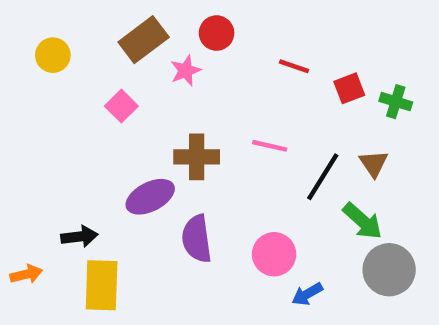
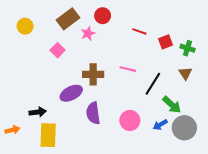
brown triangle: (374, 164) -> (185, 73), moved
blue arrow: (307, 294) -> (160, 125), moved

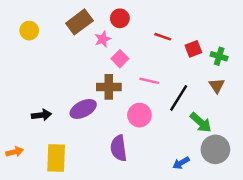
pink square: (58, 50) -> (120, 59), moved
black arrow: (38, 112) -> (41, 115), moved
purple semicircle: (93, 113) -> (119, 148), moved
pink circle: (130, 120) -> (139, 115), moved
blue arrow: (160, 125) -> (181, 163), moved

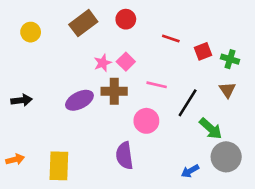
pink star: (103, 39) -> (103, 63), moved
purple ellipse: (83, 109) -> (79, 100), moved
black arrow: (41, 115) -> (22, 100), moved

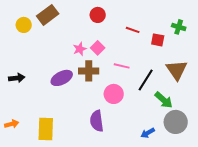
brown rectangle: (83, 23) -> (48, 15), moved
red square: (203, 51) -> (158, 40), turned 32
green cross: (230, 59) -> (179, 27), moved
brown triangle: (227, 90) -> (177, 70), size x1.6

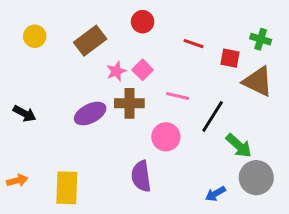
brown rectangle: (48, 15) -> (90, 41), moved
brown triangle: (177, 70) -> (258, 81), moved, turned -30
black arrow: (17, 78) -> (25, 114), turned 35

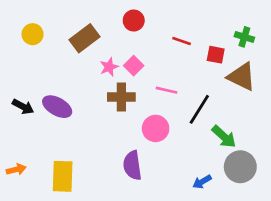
purple ellipse: (90, 114) -> (57, 107), moved, turned 56

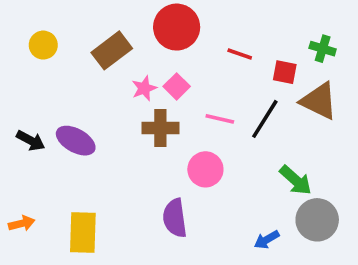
red circle: (134, 21) -> (177, 27), size x1.6
black line: (199, 109) -> (265, 119), moved

